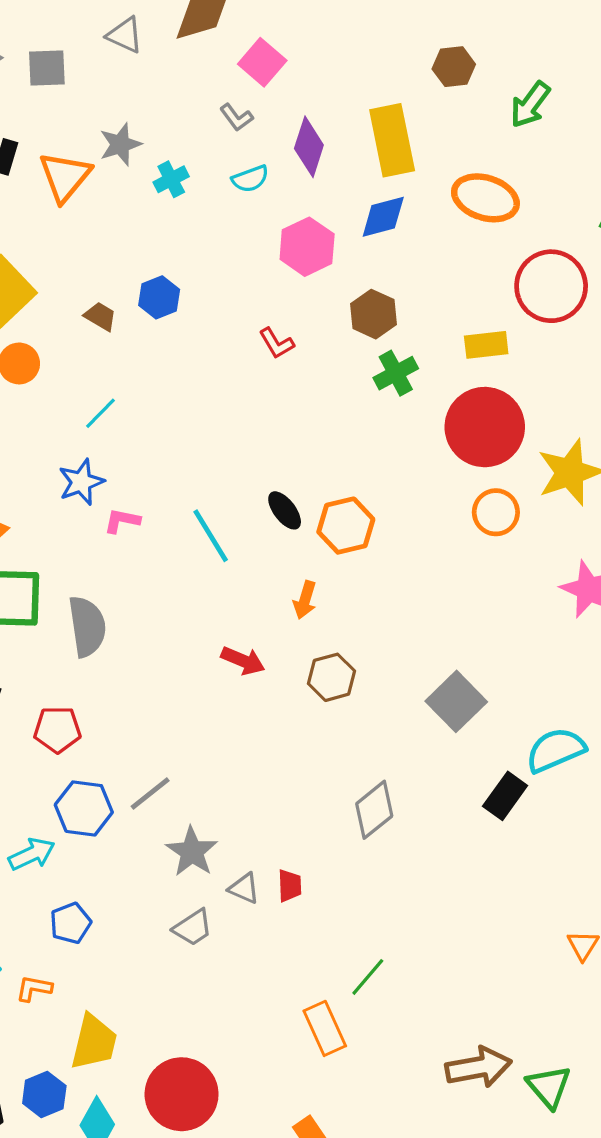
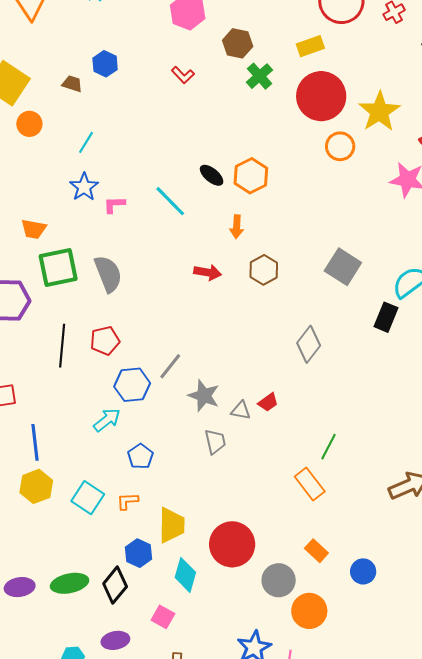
red trapezoid: (290, 886) -> (268, 402), turned 70
gray trapezoid: (193, 928) -> (215, 442), turned -56
blue hexagon: (44, 1094) -> (139, 553), moved

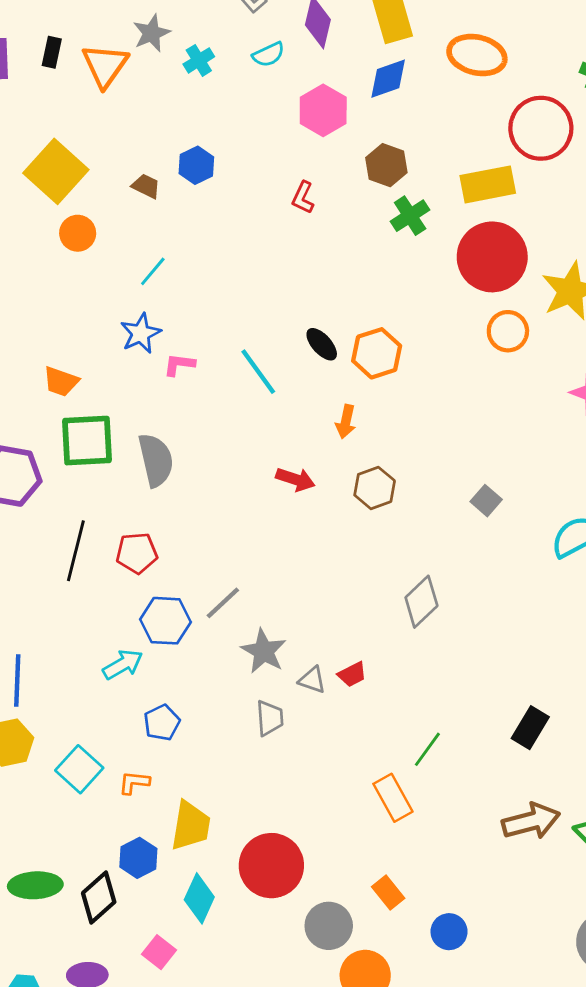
yellow rectangle: (310, 46) -> (488, 184), size x1.4
red L-shape: (183, 75) -> (303, 198), turned 60
gray square: (343, 267) -> (486, 501), size x0.6
black rectangle: (386, 317) -> (530, 728), moved

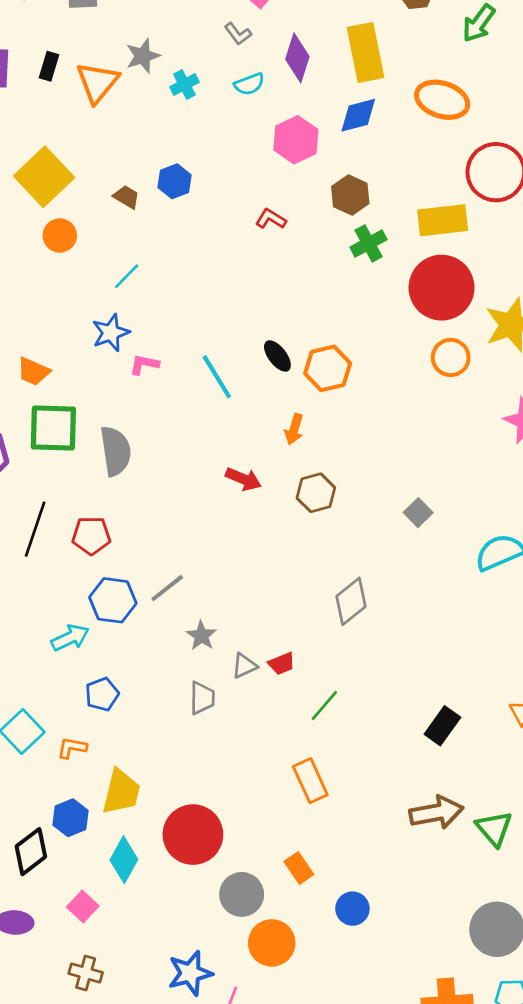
red L-shape: (303, 198) -> (271, 219), turned 92
gray star: (264, 651) -> (201, 636), size x0.7
gray triangle: (312, 680) -> (244, 666), turned -48
green line: (427, 749) -> (324, 706), moved

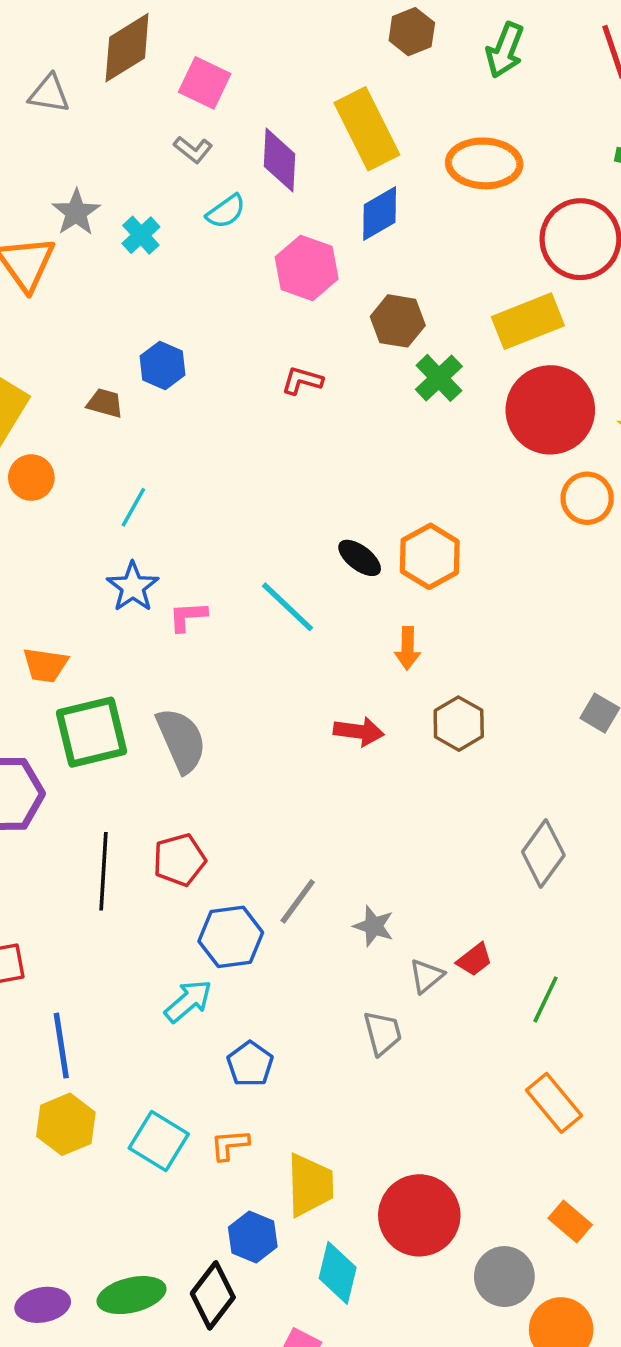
gray star: (201, 636) -> (374, 926), moved

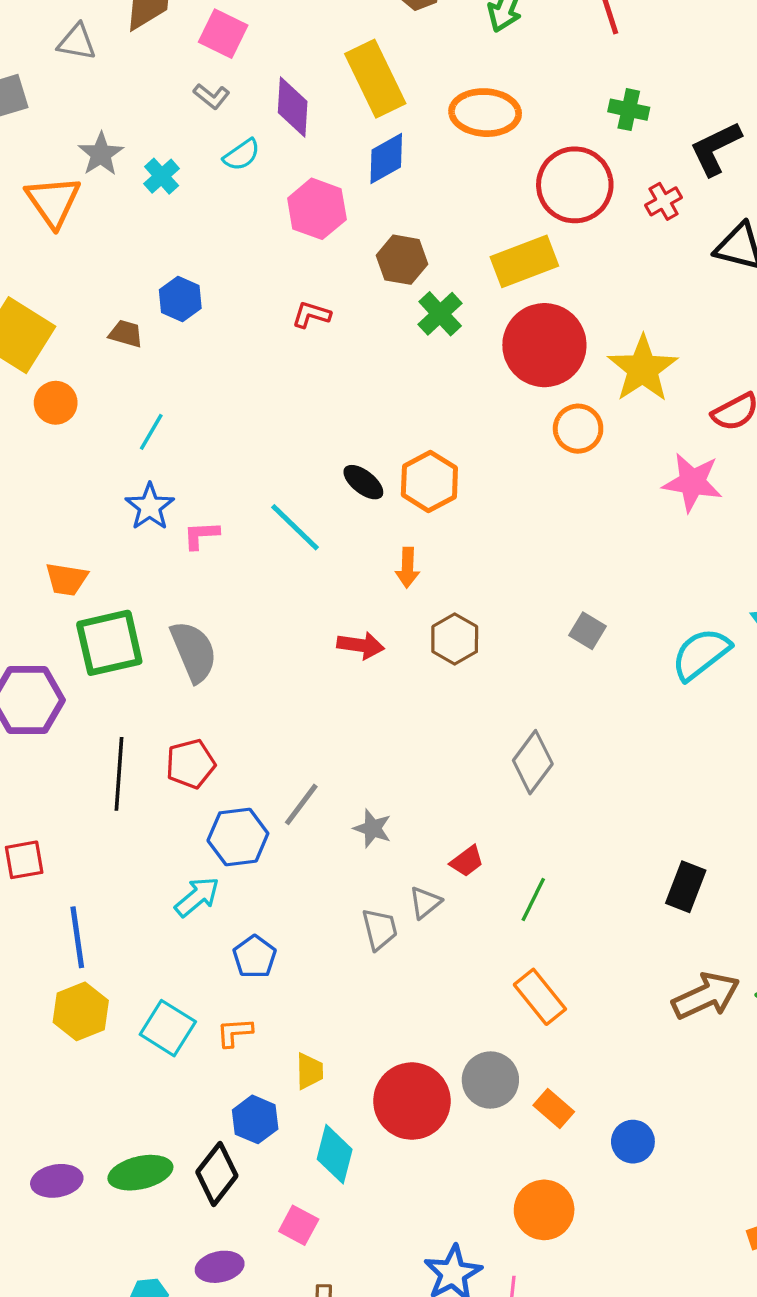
gray triangle: (426, 976) -> (425, 903), moved
yellow trapezoid: (310, 1185) -> (309, 1071), size x0.6
gray circle: (504, 1277) -> (490, 1080), moved

